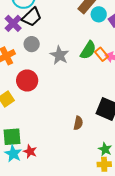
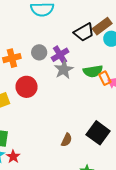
black trapezoid: (32, 17) -> (84, 32), moved
purple cross: (13, 23) -> (60, 55), moved
green semicircle: (88, 50) -> (93, 71), turned 36

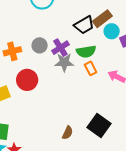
gray star: (64, 70) -> (64, 62), turned 30
green semicircle: (93, 71) -> (86, 52), moved
orange rectangle: (105, 78) -> (91, 68), moved

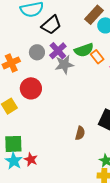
black trapezoid: (84, 25) -> (51, 25), moved
orange rectangle: (91, 68) -> (97, 57), moved

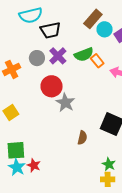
black trapezoid: (51, 25) -> (50, 30), turned 30
gray star: (64, 65) -> (65, 103), moved, turned -30
red circle: (31, 88) -> (52, 86), moved

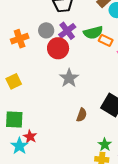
orange rectangle: (97, 61) -> (106, 40), turned -32
red circle: (52, 86) -> (58, 48), moved
cyan star: (17, 167) -> (19, 146), moved

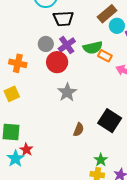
orange cross: (20, 39) -> (18, 63), moved, turned 30

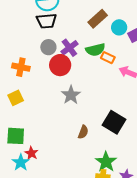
brown rectangle: (107, 14) -> (98, 19), moved
black trapezoid: (63, 19) -> (46, 21), moved
green star: (101, 160) -> (106, 162), size x1.5

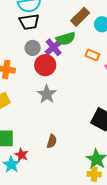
green semicircle: (95, 50) -> (66, 39), moved
gray star: (71, 95) -> (47, 94), moved
brown semicircle: (83, 132) -> (52, 141), moved

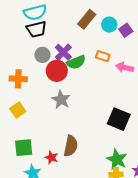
green semicircle: (66, 39) -> (76, 62), moved
brown semicircle: (52, 141) -> (71, 146), size x1.5
red star: (22, 155) -> (52, 157), moved

